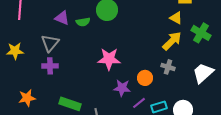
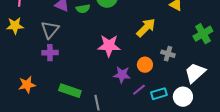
green cross: (201, 33) -> (203, 34), moved, turned 30
yellow arrow: (172, 41) -> (146, 28), moved
yellow star: (15, 51) -> (15, 26), moved
white trapezoid: (203, 73) -> (195, 73), moved

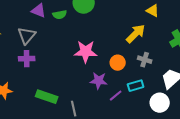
yellow arrow: (146, 28) -> (136, 34), moved
orange circle: (145, 65) -> (118, 63), moved
cyan rectangle: (159, 94) -> (136, 86), moved

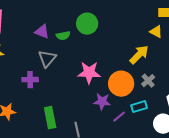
gray triangle: (27, 36) -> (47, 59), moved
gray cross: (145, 60) -> (148, 81), turned 32
orange circle: (118, 63) -> (121, 84), size x1.6
green rectangle: (47, 97) -> (50, 118), turned 60

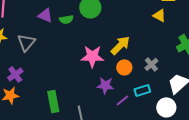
yellow arrow: (139, 55) -> (120, 45), moved
gray triangle: (47, 59) -> (26, 42), moved
purple cross: (30, 80) -> (15, 74), moved, turned -35
orange circle: (121, 84) -> (124, 67), size x0.6

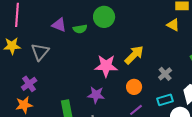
orange circle: (124, 67) -> (134, 87), moved
purple star: (105, 85) -> (96, 95), moved
cyan rectangle: (142, 90) -> (165, 100), moved

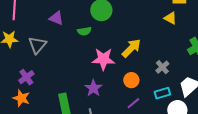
green semicircle: (80, 29) -> (84, 31), moved
purple star: (96, 95) -> (93, 88), turned 30
orange star: (24, 105) -> (21, 98), turned 30

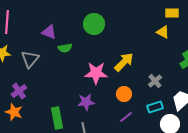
green semicircle: (84, 31) -> (65, 48), moved
purple star: (93, 88) -> (86, 102), turned 30

